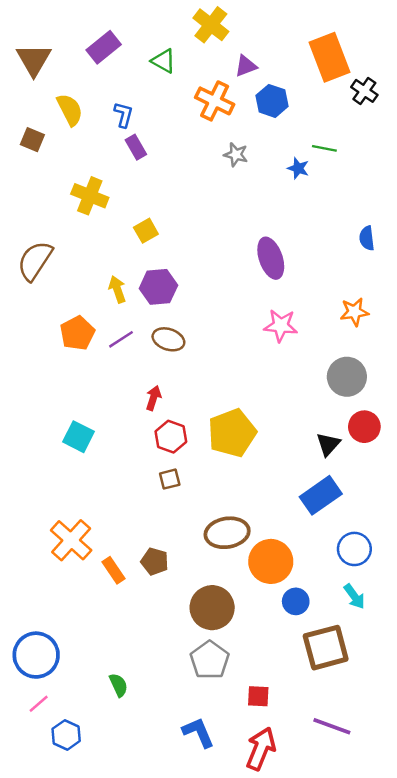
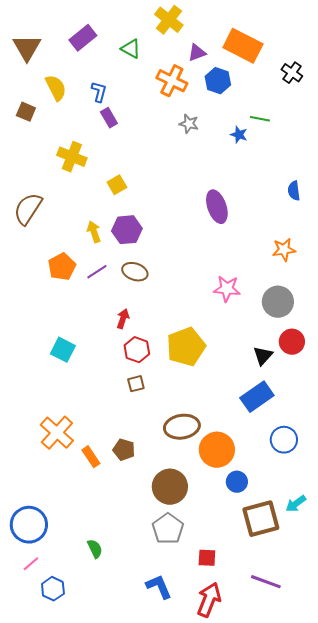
orange rectangle: (329, 57) -> (243, 46), moved, turned -42
pink star: (281, 326) -> (227, 289), moved
cyan arrow: (354, 596) -> (296, 504), moved, turned 90

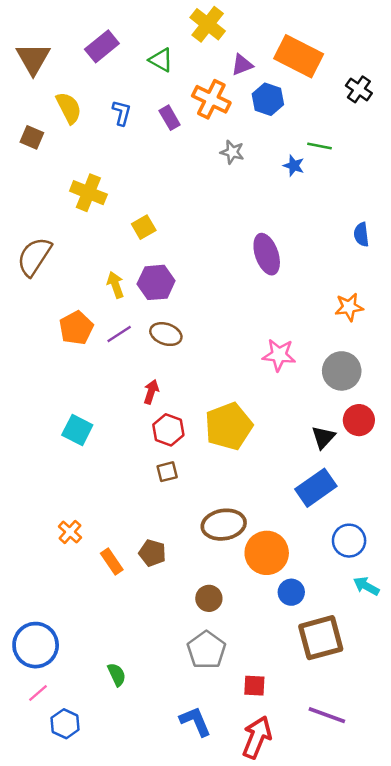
purple rectangle: (109, 118) -> (170, 118), moved
orange cross: (57, 433) -> (70, 532), size x0.6
brown circle: (170, 487) -> (209, 598), size x0.6
cyan arrow: (296, 504) -> (366, 586), moved, turned 65

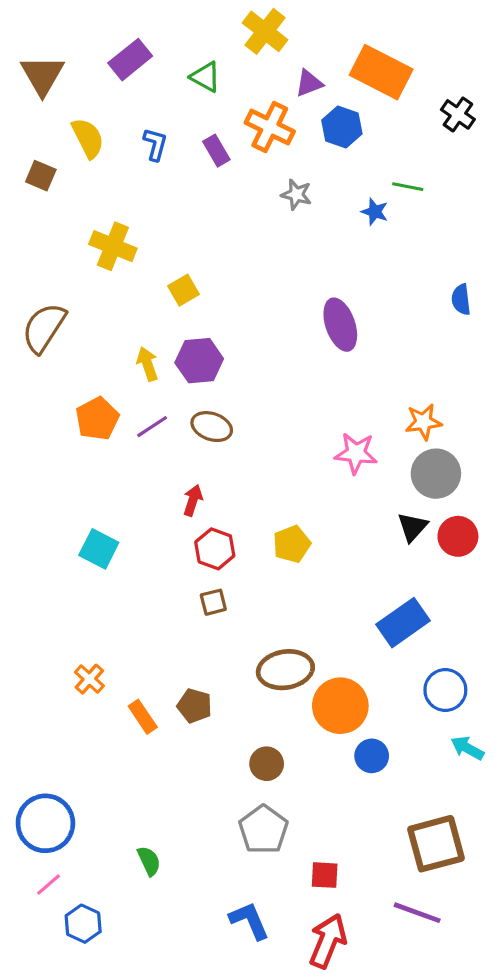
orange star: (349, 307) -> (423, 422), moved
yellow pentagon: (229, 426) -> (292, 544), size x0.6
black triangle: (323, 437) -> (412, 527), moved
brown square: (321, 638) -> (436, 844), moved

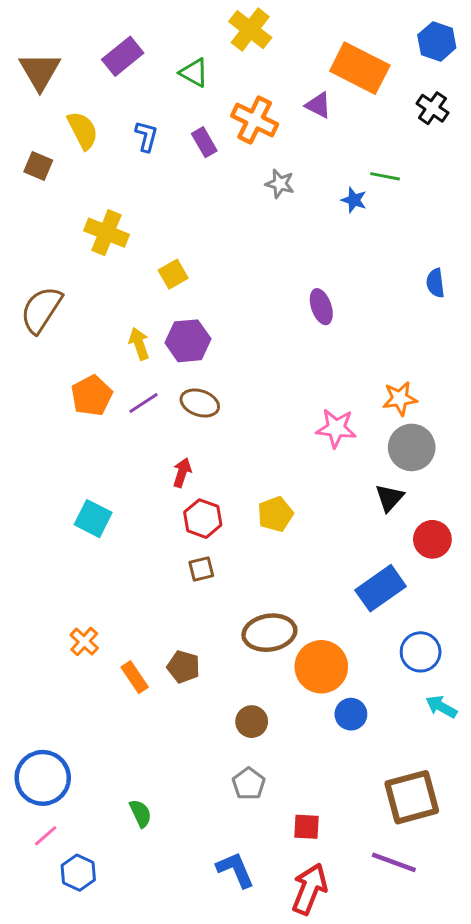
purple triangle: (309, 83) -> (318, 105), moved, turned 48
blue hexagon: (342, 127) -> (437, 41), moved
purple ellipse: (340, 325) -> (321, 307), size x0.7
red circle: (458, 536) -> (432, 539), moved
gray pentagon: (263, 830) -> (249, 784), size x0.7

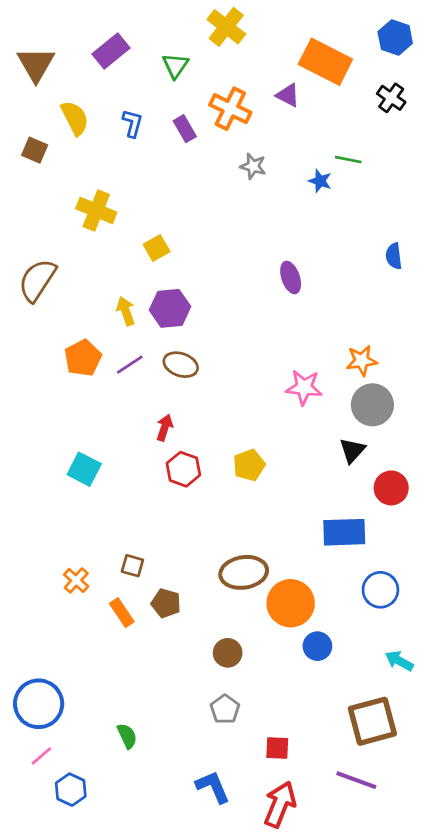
green triangle: (194, 73) -> (175, 66), turned 36
brown square: (201, 569) -> (132, 566), moved, turned 30
blue rectangle: (381, 588) -> (344, 532), turned 33
cyan arrow: (441, 707) -> (399, 661), moved

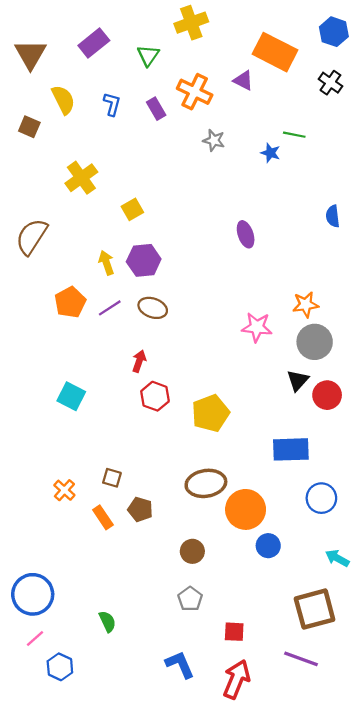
yellow cross: (226, 27) -> (191, 23), turned 32
yellow cross: (96, 210) -> (81, 178), turned 32
yellow pentagon: (249, 465) -> (210, 413), moved, size x1.4
red circle: (391, 488) -> (327, 395), moved

